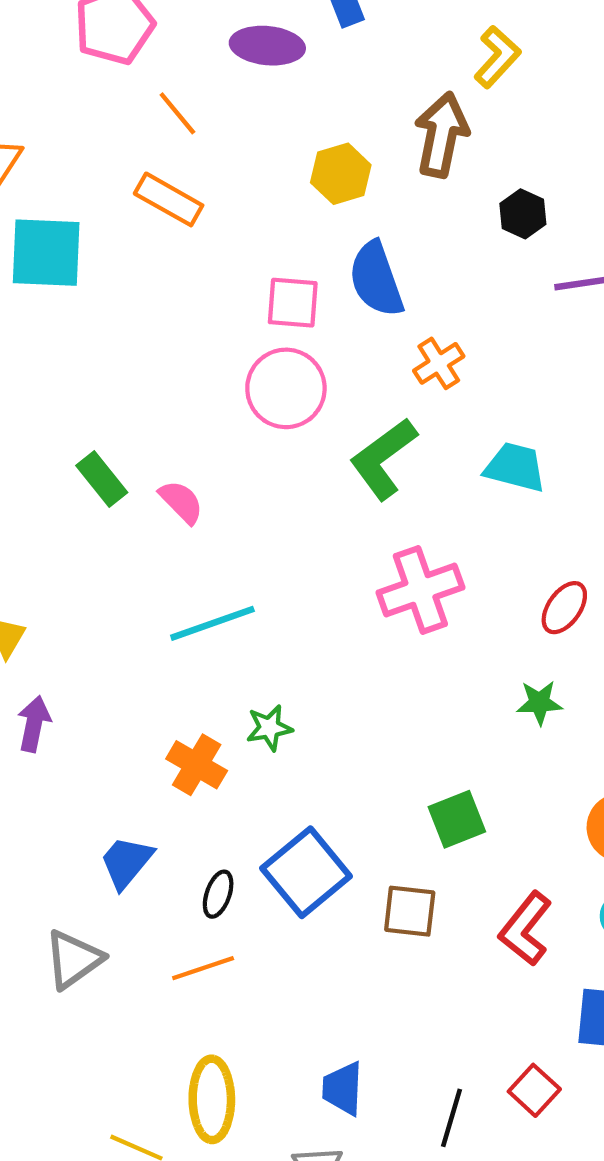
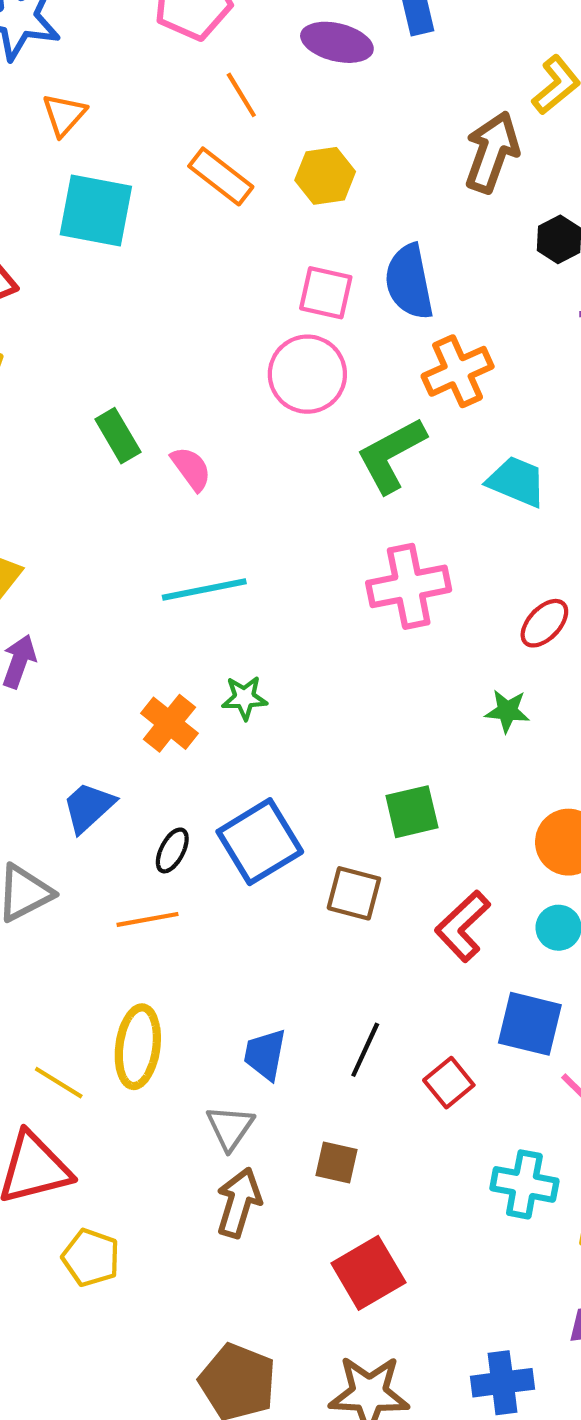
yellow hexagon: (341, 174) -> (325, 176), moved
orange cross: (439, 363) -> (458, 371), size x1.4
black line: (451, 1118) -> (365, 1050), moved

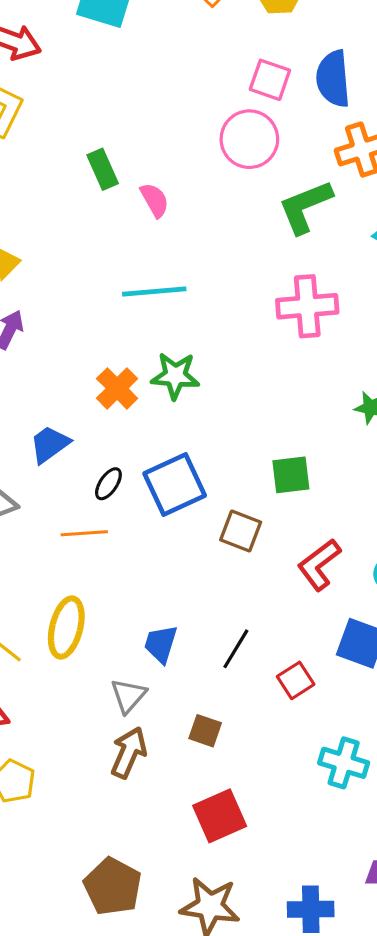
green star: (244, 698) -> (175, 376), size x1.4

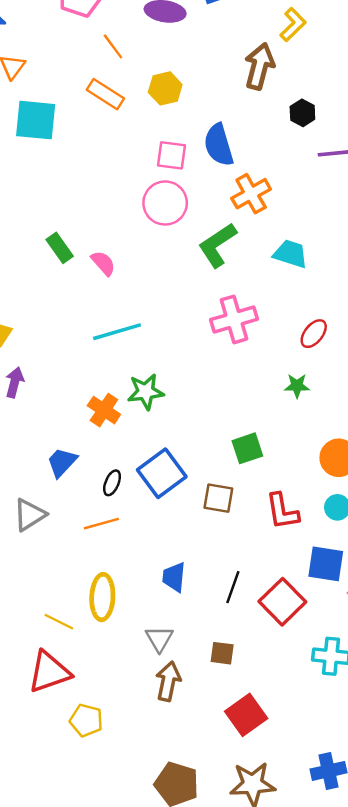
red L-shape: (319, 565) -> (282, 511), turned -51
blue trapezoid: (161, 644) -> (174, 577), moved
red square: (296, 680) -> (282, 602), size x1.6

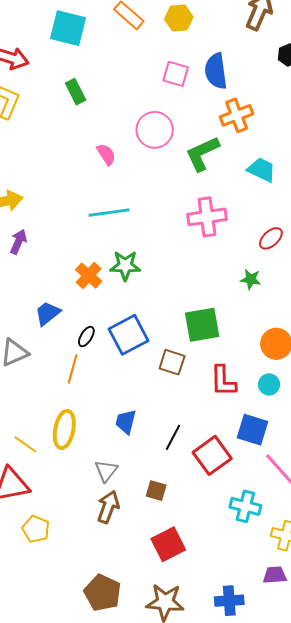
pink circle: (165, 203) -> (155, 130), moved
green rectangle: (60, 248) -> (76, 92), moved
green square: (247, 448) -> (202, 325), size x1.4
orange line: (101, 524) -> (73, 369), turned -68

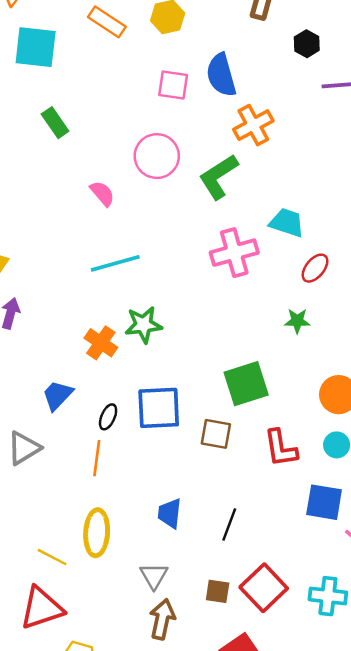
cyan trapezoid: (262, 170) -> (287, 223), moved
blue square: (128, 335) -> (159, 408), turned 33
red square: (212, 455) -> (264, 588), moved

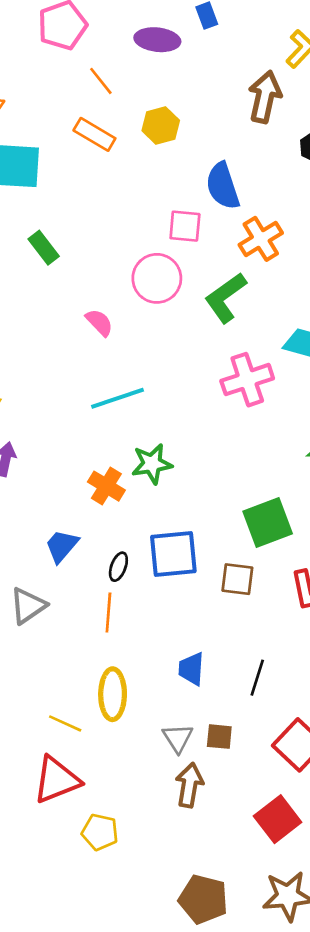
pink square: (173, 85) -> (185, 226), moved
brown square: (218, 591) -> (219, 737), moved

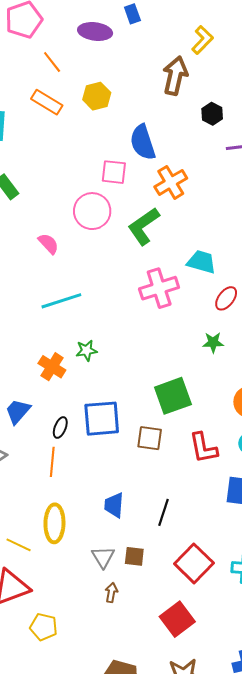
green star: (152, 464) -> (86, 350), size x0.7
brown arrow: (189, 785) -> (111, 593), size x0.6

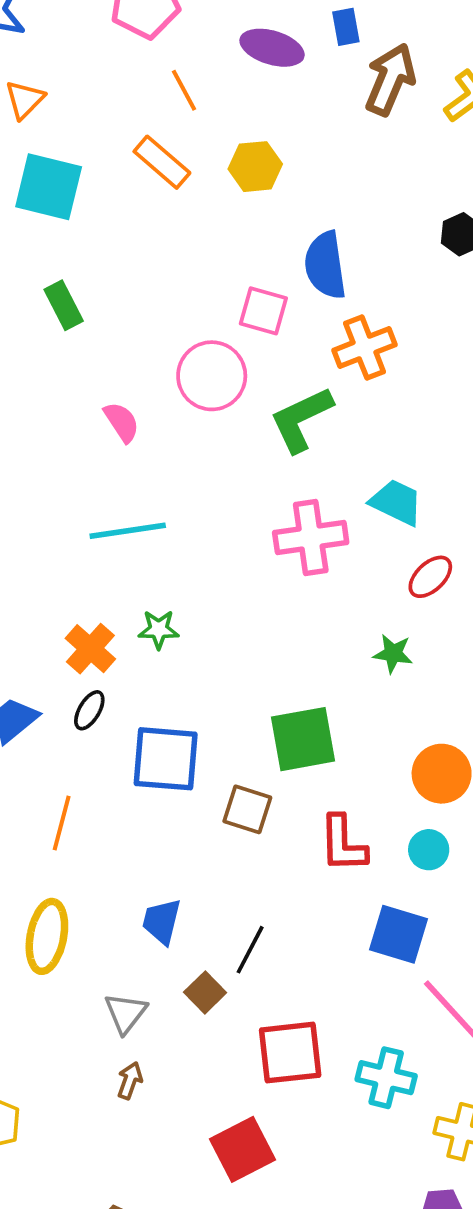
brown arrow: (175, 76) -> (390, 79), moved
black ellipse: (60, 428) -> (89, 710), moved
brown square: (134, 556) -> (205, 992), moved, turned 30
red square: (194, 563) -> (290, 1053), turned 30

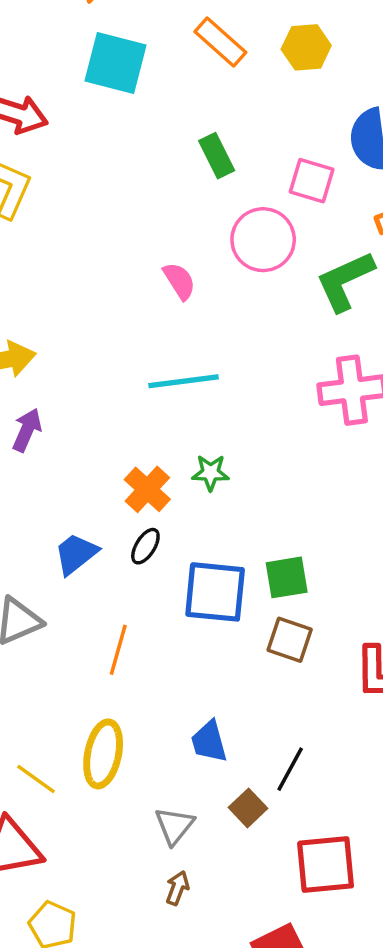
green rectangle: (64, 305) -> (217, 156), moved
green square: (303, 739) -> (287, 577), moved, size x0.7
blue trapezoid: (162, 921) -> (209, 742), turned -30

